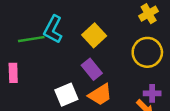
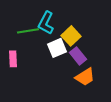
yellow square: (94, 35) -> (71, 36), moved
white square: (66, 95) -> (57, 48), moved

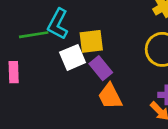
yellow square: (71, 36) -> (91, 41), turned 36
orange trapezoid: (85, 77) -> (110, 96), turned 95

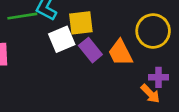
orange trapezoid: (110, 96) -> (120, 53), moved

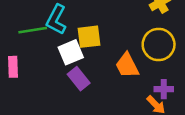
purple rectangle: (90, 50) -> (79, 79), moved

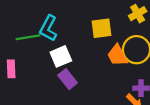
yellow square: (89, 37) -> (101, 28), moved
orange trapezoid: (127, 65) -> (117, 55), moved

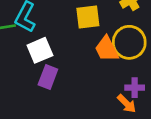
purple rectangle: (68, 79) -> (48, 77), turned 60

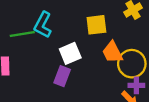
yellow circle: (129, 42) -> (132, 64), moved
white square: (40, 50) -> (70, 53), moved

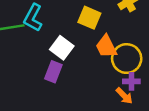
yellow square: (96, 25) -> (89, 18), turned 30
white square: (70, 53) -> (62, 48), turned -30

